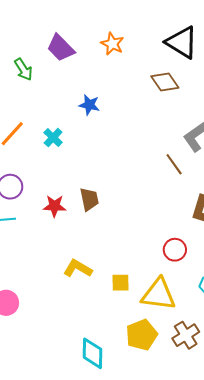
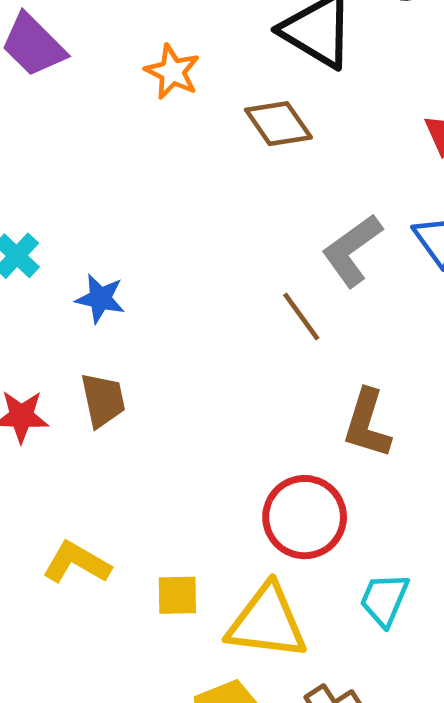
orange star: (112, 44) -> (172, 72), moved
blue star: (89, 105) -> (100, 299), moved
red circle: (175, 250) -> (305, 517), size x1.5

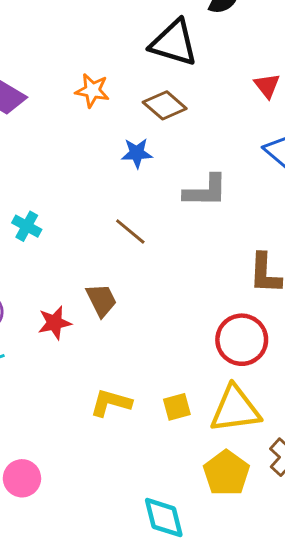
gray L-shape: (352, 250) -> (205, 191), moved, turned -129
blue star: (100, 299) -> (137, 153), moved
brown line: (301, 316) -> (130, 232), moved

